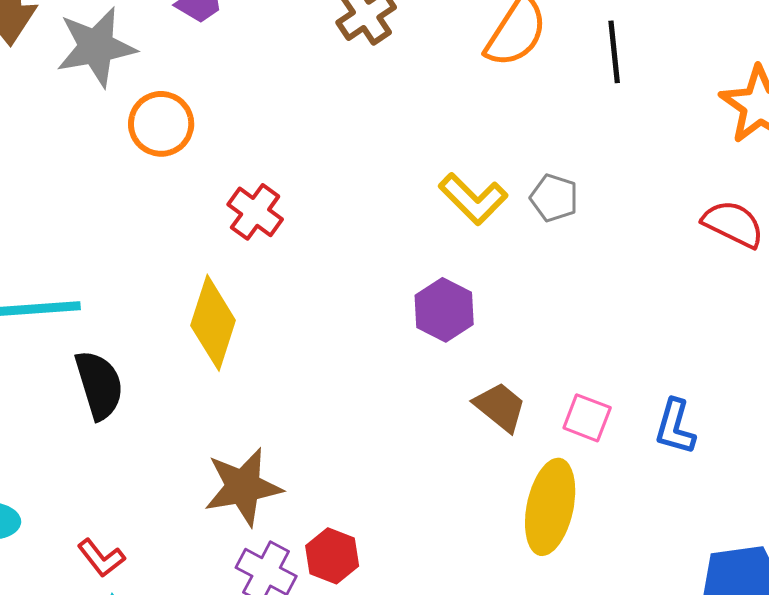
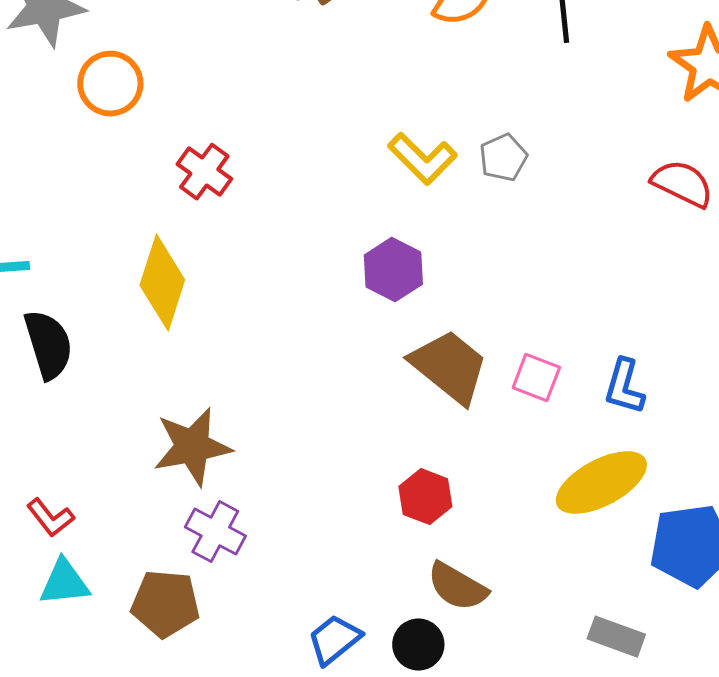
gray pentagon: (554, 198) -> (503, 158), turned 30
brown trapezoid: (500, 407) -> (449, 367), size x1.5
yellow ellipse: (550, 507) -> (601, 483), moved, turned 50
red hexagon: (332, 556) -> (425, 497), moved

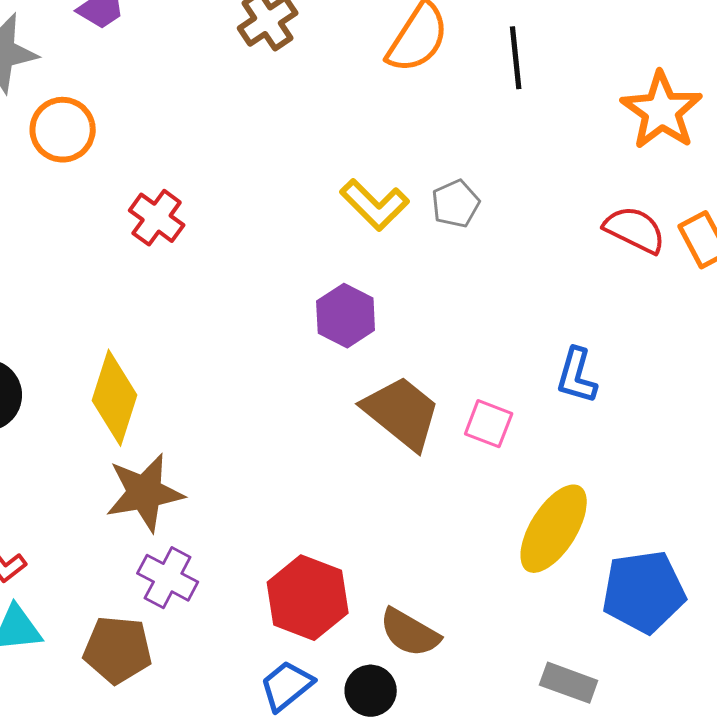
yellow diamond: (162, 283) -> (115, 398), moved
blue L-shape: (624, 387) -> (577, 376), moved
yellow ellipse: (601, 483) -> (554, 529), turned -30
red hexagon: (425, 497) -> (308, 598), moved, size x1.5

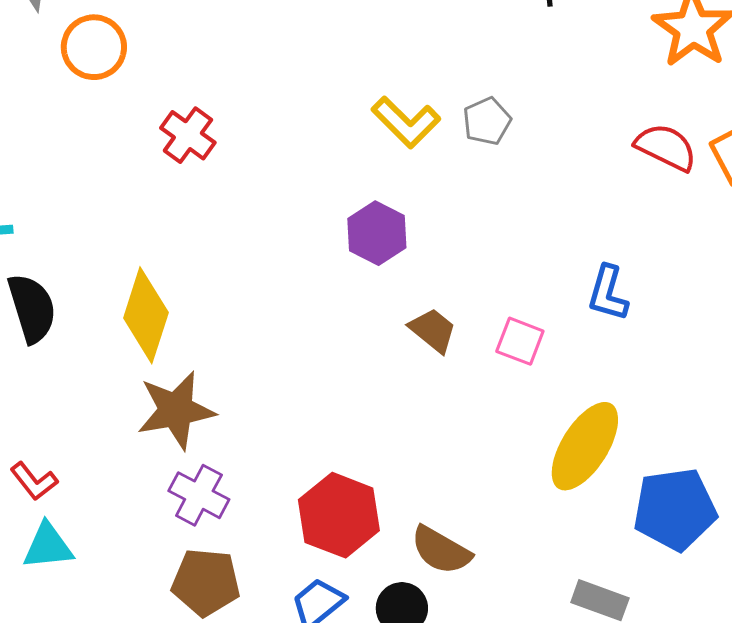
brown trapezoid: (402, 413) -> (433, 330), size x0.6
brown pentagon: (118, 650) -> (206, 582), moved

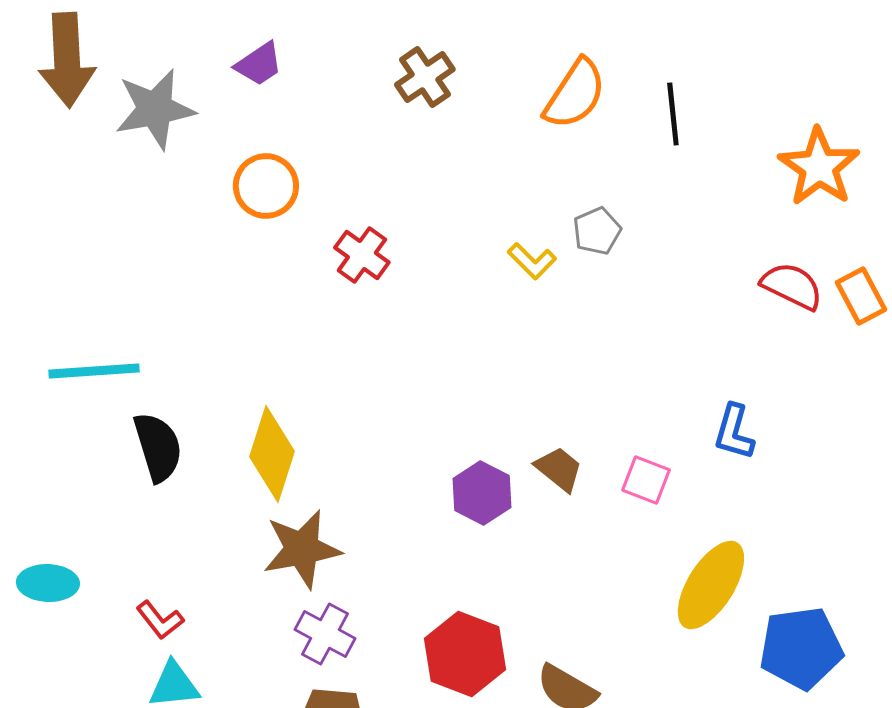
orange circle: (94, 47) -> (266, 186), moved
gray pentagon: (487, 121) -> (597, 231), moved
yellow L-shape: (406, 122) -> (532, 261), size x0.7
red cross: (188, 135) -> (362, 255), moved
purple hexagon: (377, 233) -> (482, 493), moved

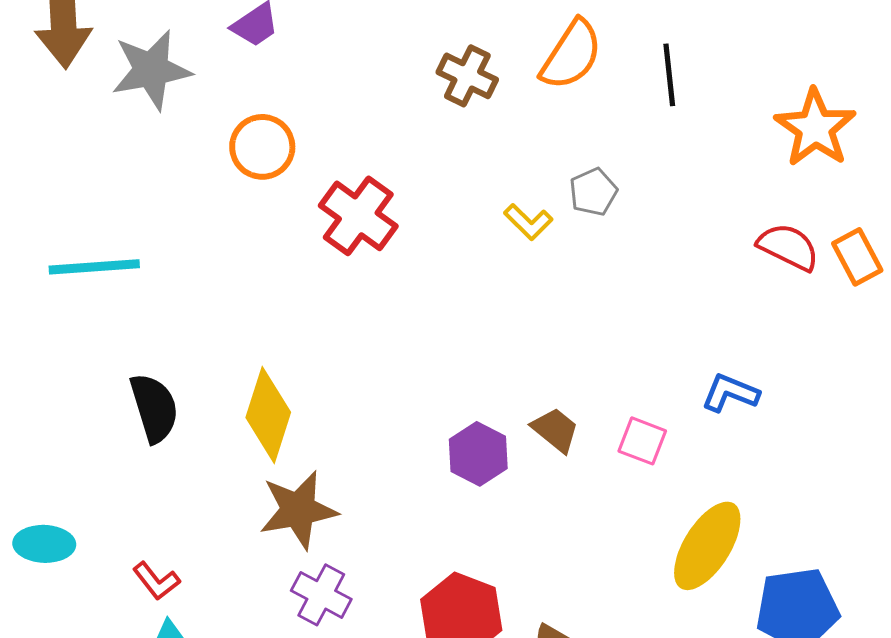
brown cross: (425, 77) -> (467, 76), moved, turned -30
red cross: (362, 255) -> (358, 216), size x1.4
cyan line: (94, 371) -> (94, 267), moved
blue L-shape: (734, 432) -> (730, 393), turned 96

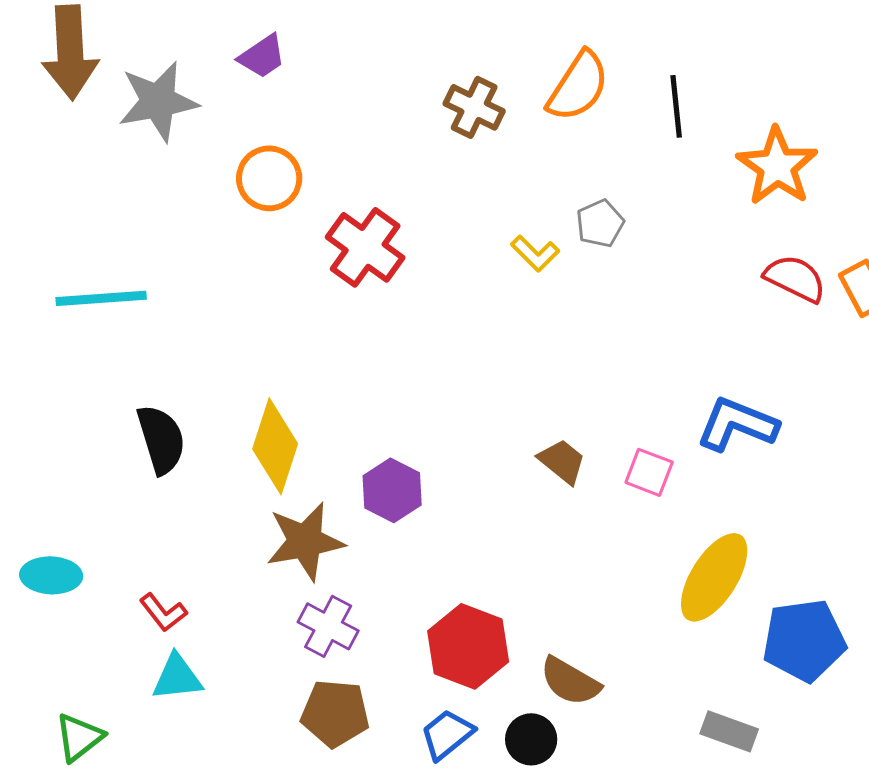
orange star: (815, 128) -> (777, 166), moved
blue L-shape: (730, 393) -> (737, 424), size x1.4
purple hexagon: (478, 454) -> (392, 490), moved

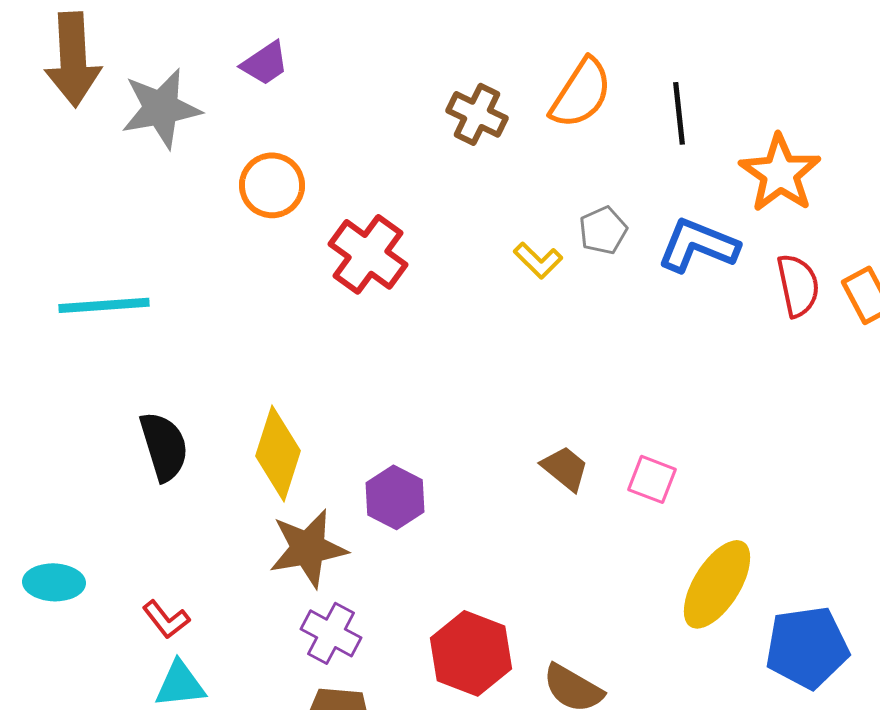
red semicircle: (795, 278) -> (798, 285), turned 52
blue L-shape: (737, 424) -> (698, 245), moved

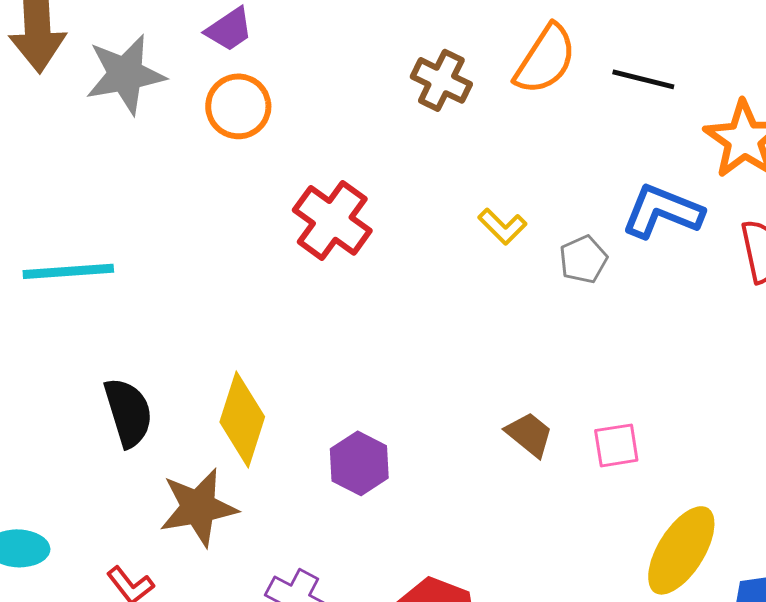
black line: (679, 113) -> (643, 79), turned -70
orange circle: (272, 185) -> (238, 106), moved
gray pentagon: (603, 230) -> (583, 259), moved
pink square: (652, 479) -> (616, 445), turned -30
brown star: (308, 548) -> (198, 507), moved

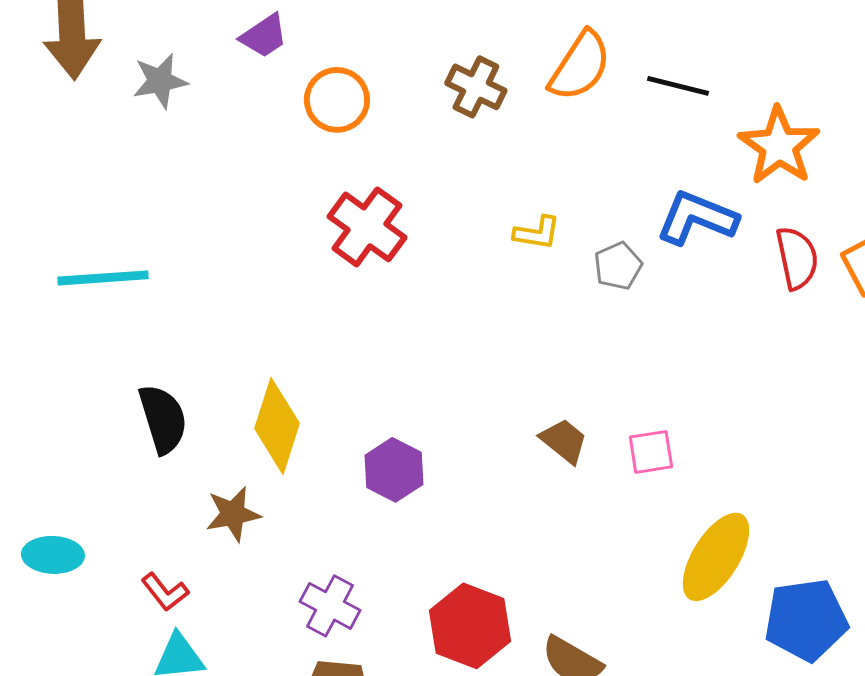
gray star: (125, 74) -> (160, 81), size x0.7
orange circle: (238, 106) -> (337, 100), moved
yellow L-shape: (502, 226) -> (537, 233), turned -36
brown star: (198, 507) -> (233, 514), size x0.7

